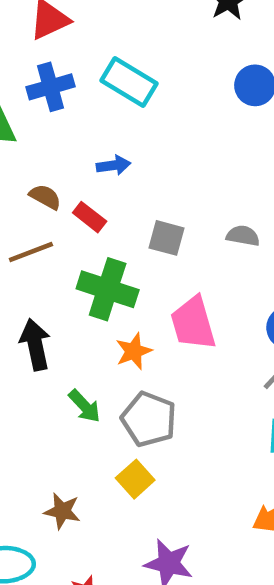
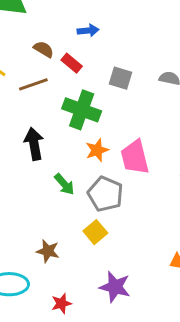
pink trapezoid: (193, 323) -> (135, 157), moved

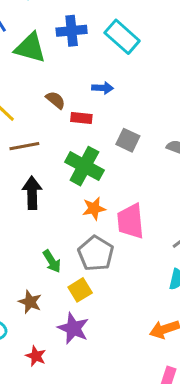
red rectangle: (72, 63) -> (81, 118), turned -42
brown line: (33, 84) -> (24, 146), moved
green arrow: (64, 184) -> (52, 261), moved
purple star: (115, 287) -> (73, 328), moved
red star: (61, 303) -> (36, 356), turned 30

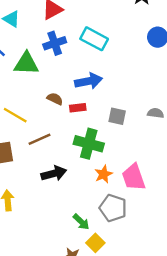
blue arrow: (103, 88) -> (88, 81), size x1.6
black arrow: (32, 193) -> (54, 173), turned 90
yellow square: (80, 290) -> (95, 243), moved

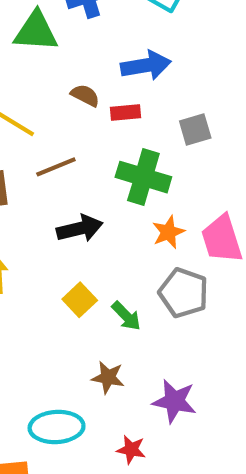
gray square: (117, 116) -> (195, 130), turned -30
yellow square: (95, 243) -> (80, 300), moved

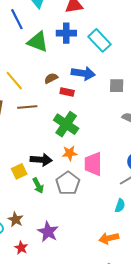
brown semicircle: (85, 95) -> (51, 78), turned -72
gray square: (195, 130) -> (117, 86), moved
black arrow: (80, 228) -> (41, 160), moved
brown star: (108, 377) -> (16, 219), moved

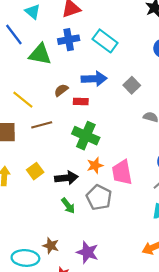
gray square: (117, 86) -> (132, 85), turned -35
yellow square: (19, 171) -> (35, 171), moved

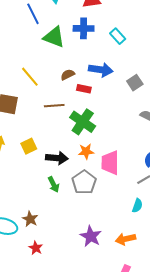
cyan rectangle: (105, 41) -> (118, 36), size x0.7
brown line: (42, 125) -> (54, 106), moved
purple star: (87, 252) -> (91, 236), moved

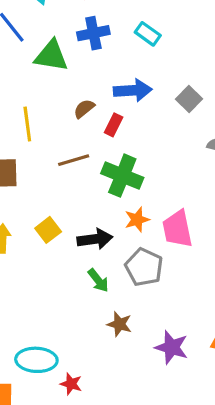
yellow line: (30, 77) -> (27, 124), turned 45
red rectangle: (84, 89) -> (114, 125), turned -64
brown star: (30, 219) -> (119, 324), moved
red star: (36, 248) -> (71, 384), moved

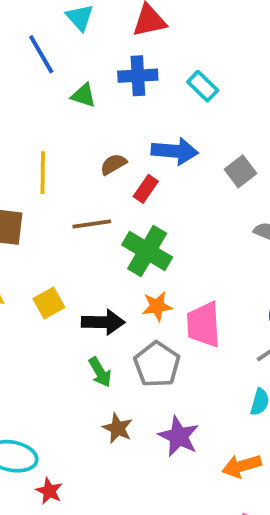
green triangle: (51, 56) -> (84, 95), size x0.6
purple star: (172, 347) -> (179, 436), moved

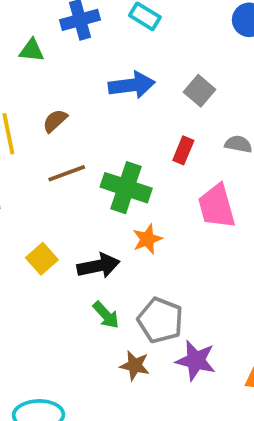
brown semicircle: (113, 164) -> (55, 121), moved
red rectangle: (146, 189) -> (183, 150), moved
pink trapezoid: (204, 325) -> (217, 206), moved
gray pentagon: (157, 364) -> (160, 320), moved

